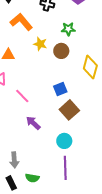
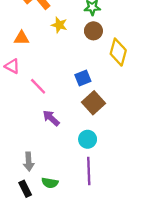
brown circle: (61, 51) -> (93, 31), moved

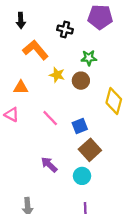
brown circle: (93, 31) -> (81, 81), moved
pink line: (38, 86) -> (50, 118), moved
cyan circle: (88, 139) -> (82, 176), moved

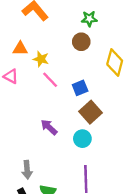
yellow star: (57, 75) -> (41, 59), moved

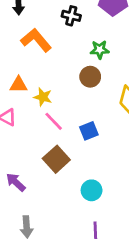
brown square: (90, 112) -> (56, 159), moved
purple arrow: (49, 127) -> (16, 182), moved

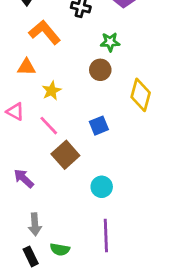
orange triangle: (18, 85) -> (26, 67), moved
yellow star: (43, 97) -> (52, 91), turned 30
pink line: (54, 121) -> (49, 126), moved

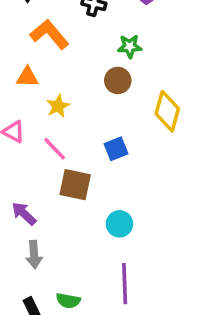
brown square: (65, 155) -> (75, 185), turned -36
gray arrow: (35, 224) -> (34, 255), moved

